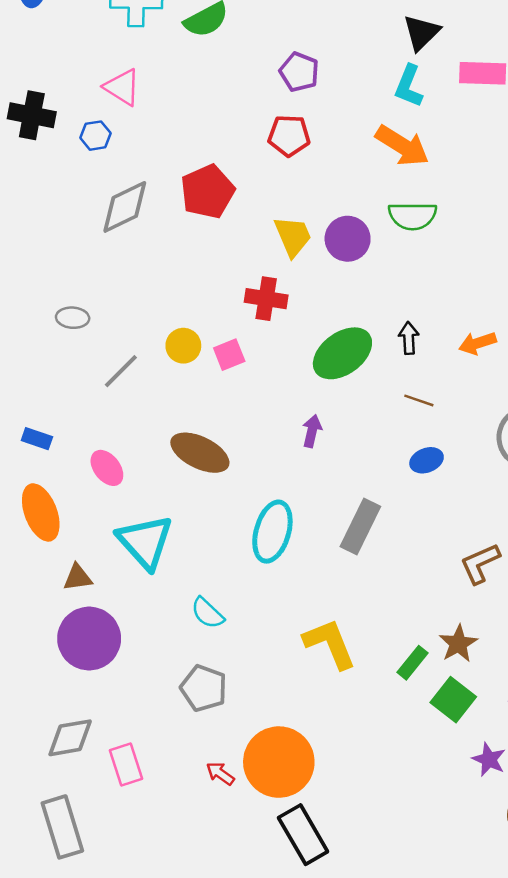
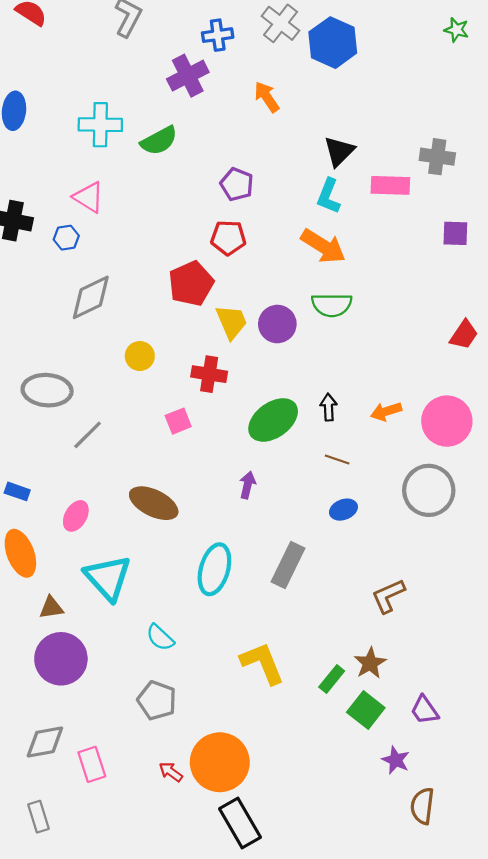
red pentagon: (208, 192) -> (191, 284), moved
gray ellipse: (73, 318) -> (47, 390), size x1.8
yellow circle: (183, 346) -> (140, 356), moved
pink ellipse: (107, 468) -> (76, 516), turned 68
gray rectangle: (62, 827) -> (39, 817), size x0.6

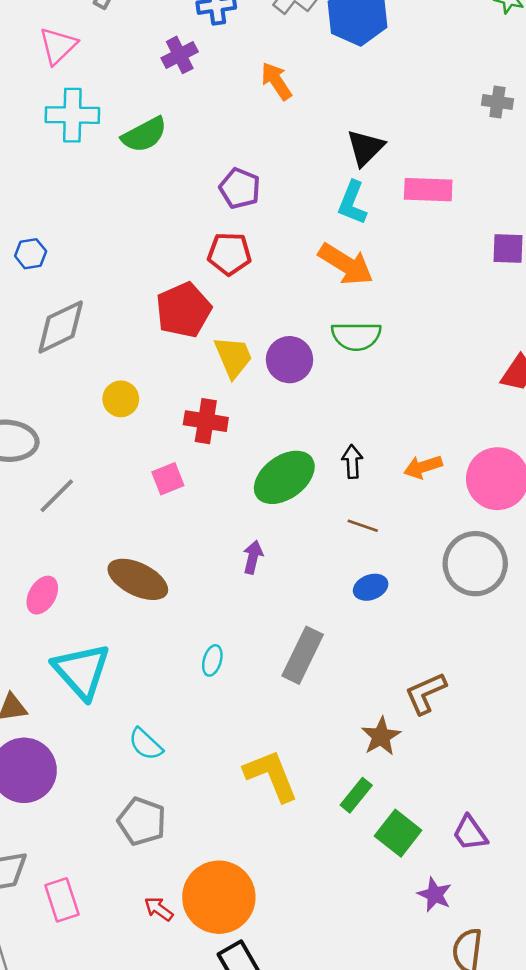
purple cross: (188, 76) -> (180, 55), size x0.7
gray cross: (437, 157) -> (497, 102), moved, size x0.7
pink triangle: (89, 197) -> (58, 46), moved, turned 44
cyan ellipse: (214, 569) -> (212, 660), size x0.5
brown star: (370, 663) -> (381, 736), moved

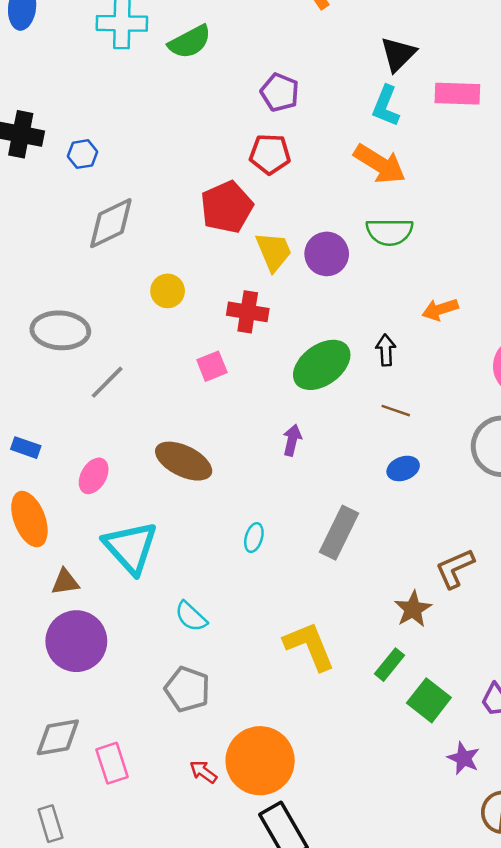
orange arrow: (423, 467) -> (440, 309), moved

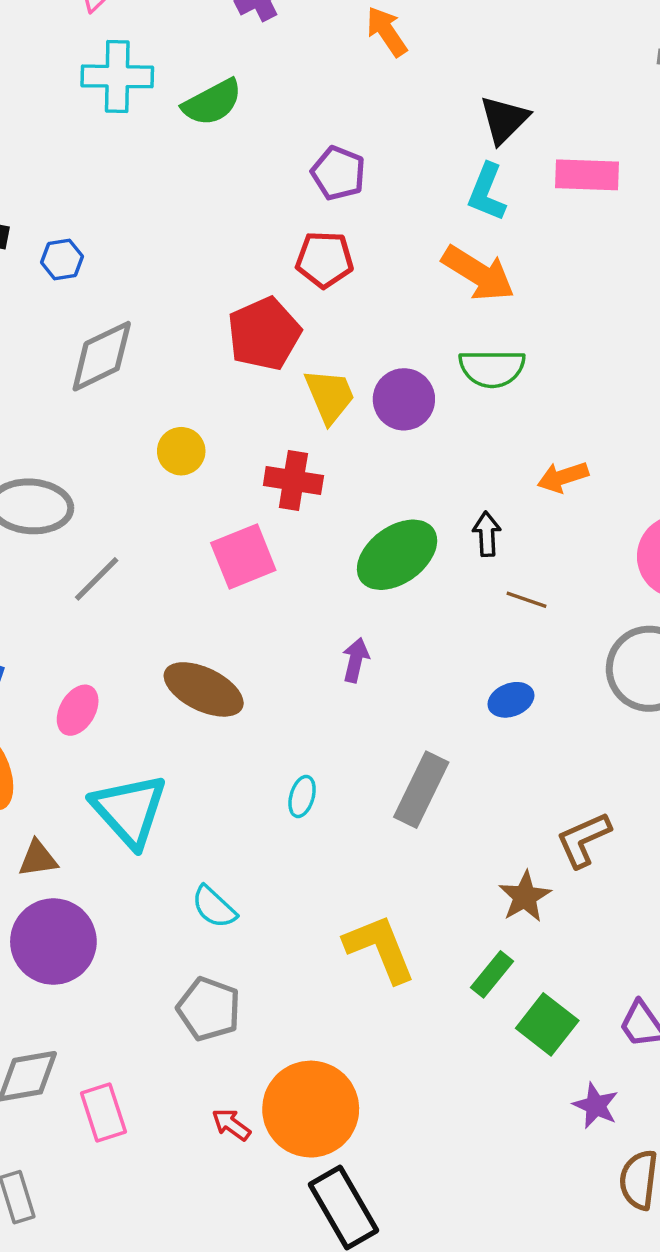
pink square: (212, 366) -> (243, 556), size x1.5
brown line: (396, 411) -> (527, 600), moved

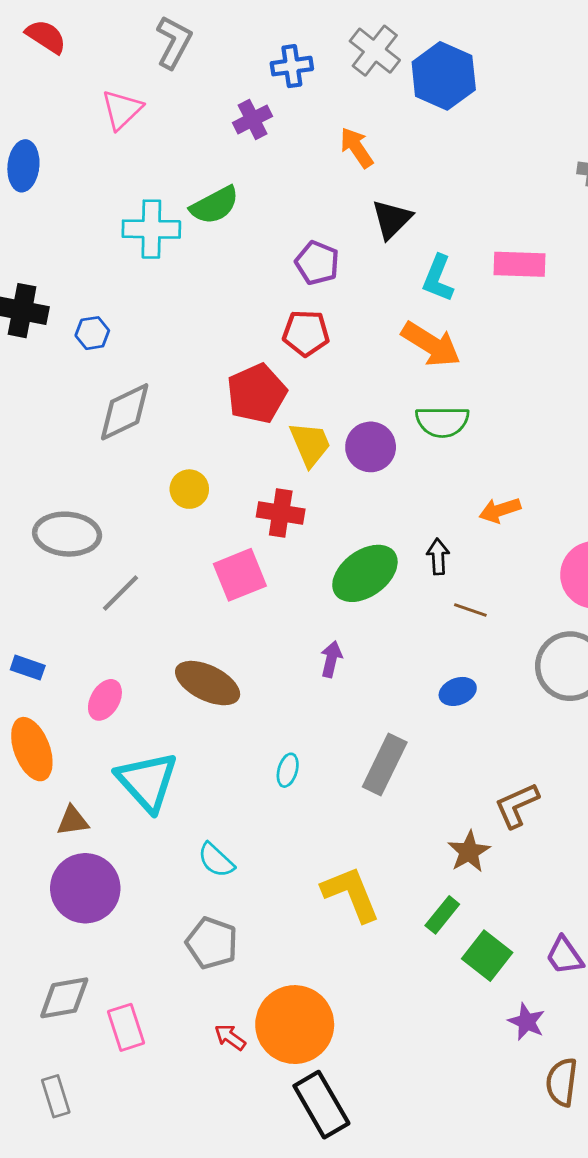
cyan cross: (117, 76) -> (151, 229), moved
black triangle: (504, 120) -> (392, 219), moved

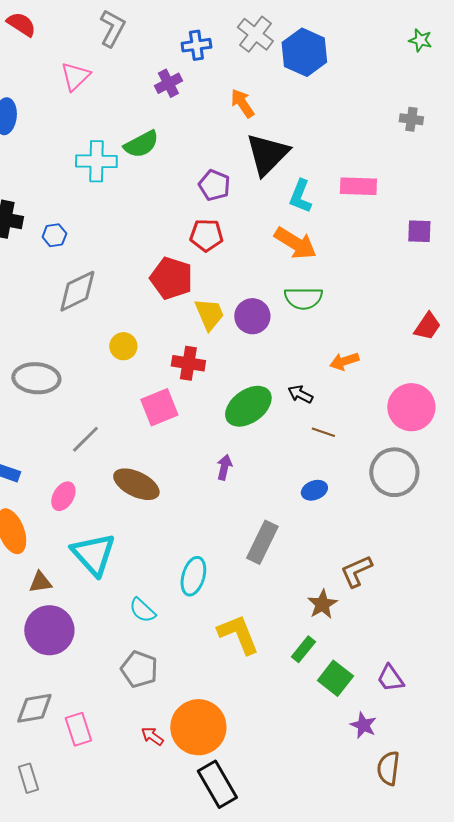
black triangle: (392, 219) -> (267, 154), size x1.5
red pentagon: (257, 394) -> (171, 278), turned -30
black arrow: (438, 557) -> (300, 394), turned -60
gray line: (120, 593) -> (85, 439), moved
cyan ellipse: (288, 770) -> (193, 576), moved, size x1.6

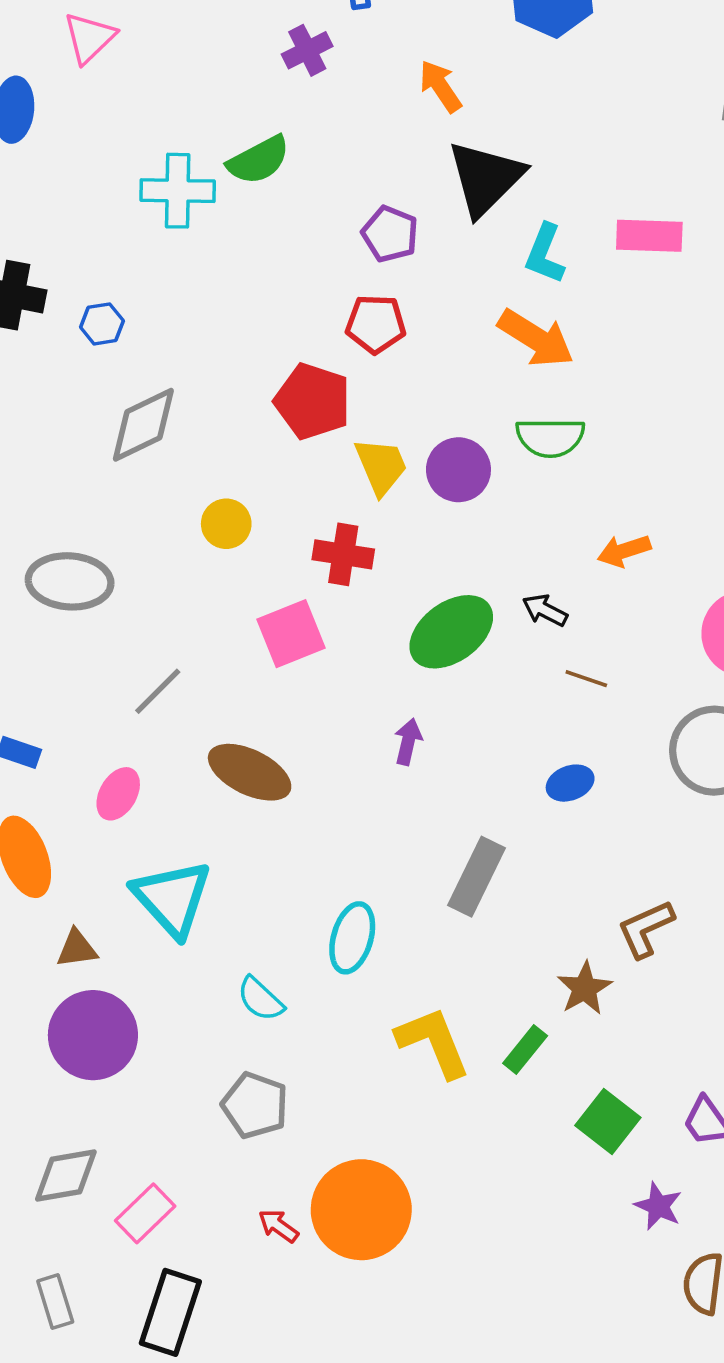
pink triangle: (75, 76) -> (89, 38), moved
green rectangle: (303, 649) -> (525, 1049), moved
pink rectangle: (78, 729) -> (145, 1213), turned 64
black rectangle: (217, 784) -> (170, 1312), moved, turned 48

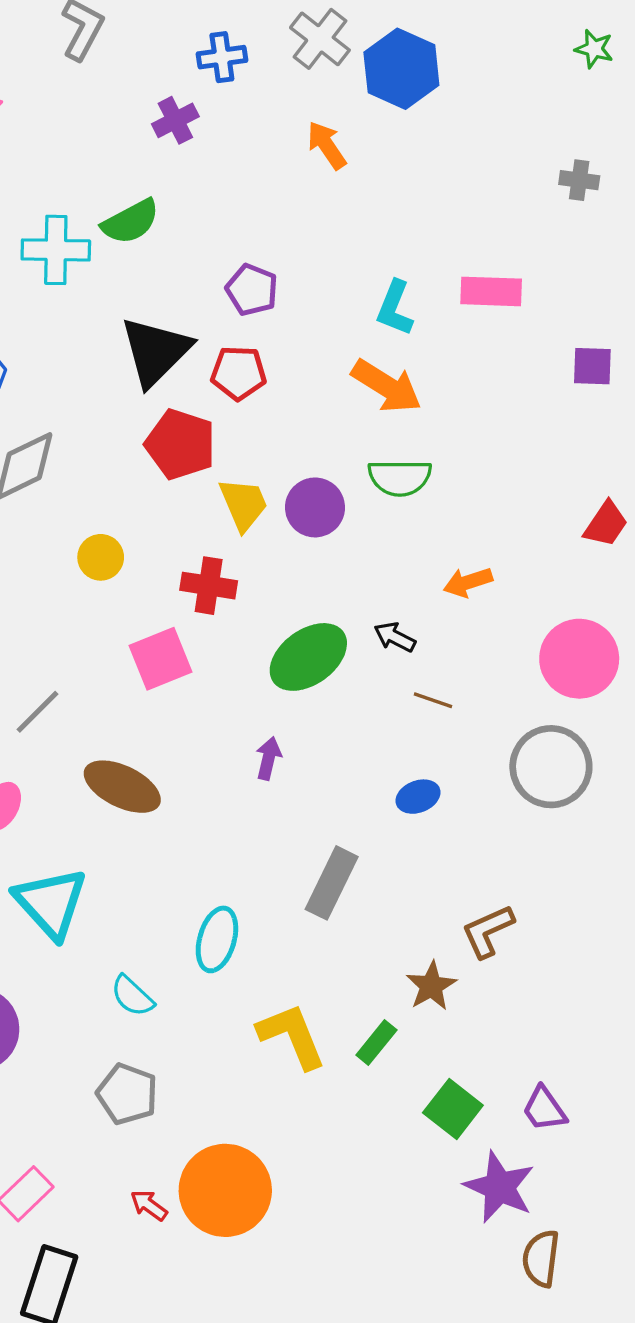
orange arrow: (440, 86) -> (327, 145), moved
black triangle: (485, 178) -> (155, 351), moved
purple star: (658, 1206) -> (499, 1187), size x1.6

